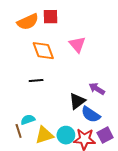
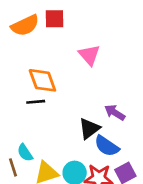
orange diamond: (43, 51) -> (42, 80), moved
cyan semicircle: (28, 120) -> (25, 153), turned -104

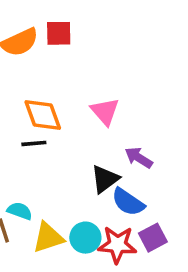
pink triangle: (89, 55) -> (105, 111), moved
cyan semicircle: (25, 153) -> (20, 211), turned 144

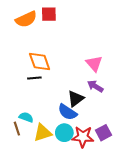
pink triangle: (105, 111) -> (94, 64), moved
blue semicircle: (128, 202) -> (67, 112), moved

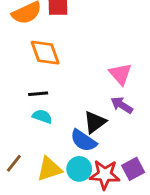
orange diamond: (40, 62) -> (45, 53), moved
cyan semicircle: (26, 117) -> (42, 116), moved
brown line: (17, 129) -> (14, 163), turned 56

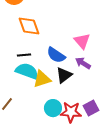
cyan semicircle: (42, 116) -> (27, 71), size x1.6
blue semicircle: (83, 141) -> (56, 55), moved
yellow triangle: (49, 169) -> (42, 79), moved

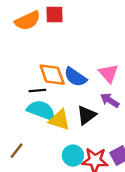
orange diamond: (29, 26) -> (52, 75), moved
blue semicircle: (56, 55) -> (75, 77), moved
yellow triangle: (42, 79) -> (59, 120), turned 36

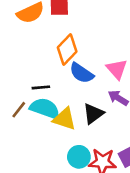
orange diamond: (52, 75) -> (67, 50), moved, turned 64
brown line: (17, 151) -> (19, 110), moved

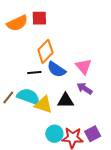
black line: (41, 87) -> (34, 72), moved
black triangle: (93, 114) -> (65, 101), turned 36

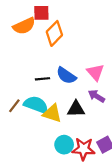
red square: (39, 18) -> (41, 13), moved
orange diamond: (45, 51) -> (54, 33), moved

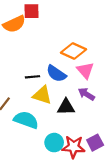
orange diamond: (54, 33) -> (74, 51), moved, turned 70
cyan semicircle: (36, 105) -> (26, 120), moved
yellow triangle: (52, 113) -> (42, 95), moved

